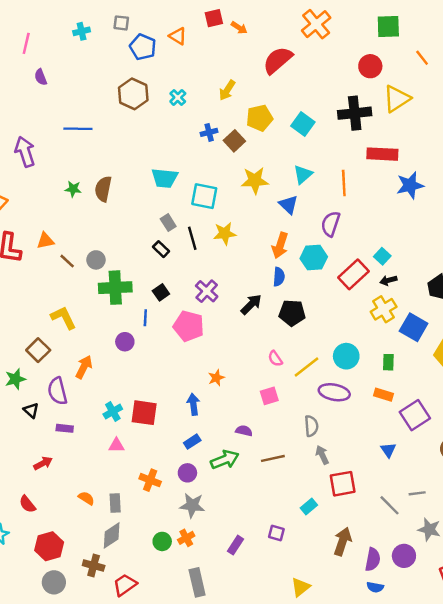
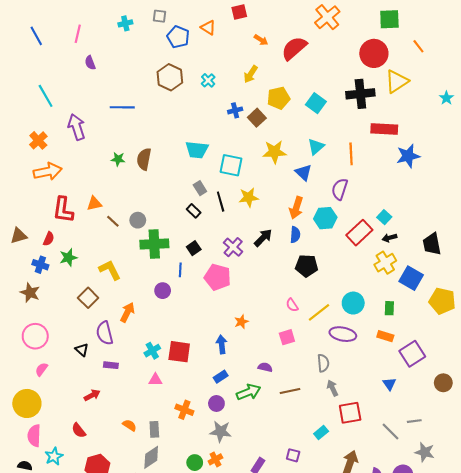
orange arrow: (239, 28) -> (261, 40), moved
red circle: (370, 66) -> (374, 53), size x1.4
black arrow: (251, 304) -> (263, 238), moved
green star: (15, 379) -> (68, 257), moved

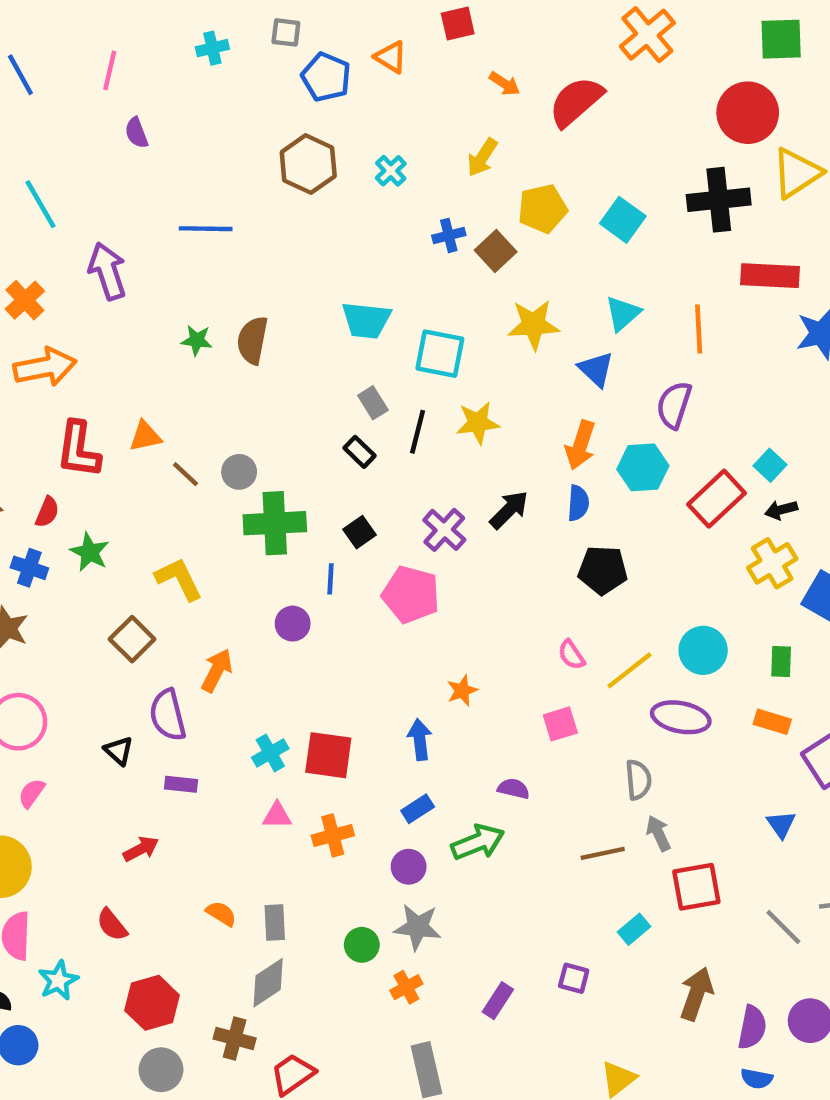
black line: (221, 202) -> (418, 432), turned 30
green star: (68, 257) -> (90, 552), turned -30
brown line: (290, 391) -> (603, 853), moved
orange cross: (184, 410) -> (333, 835), moved, turned -36
green circle: (195, 463) -> (362, 945), moved

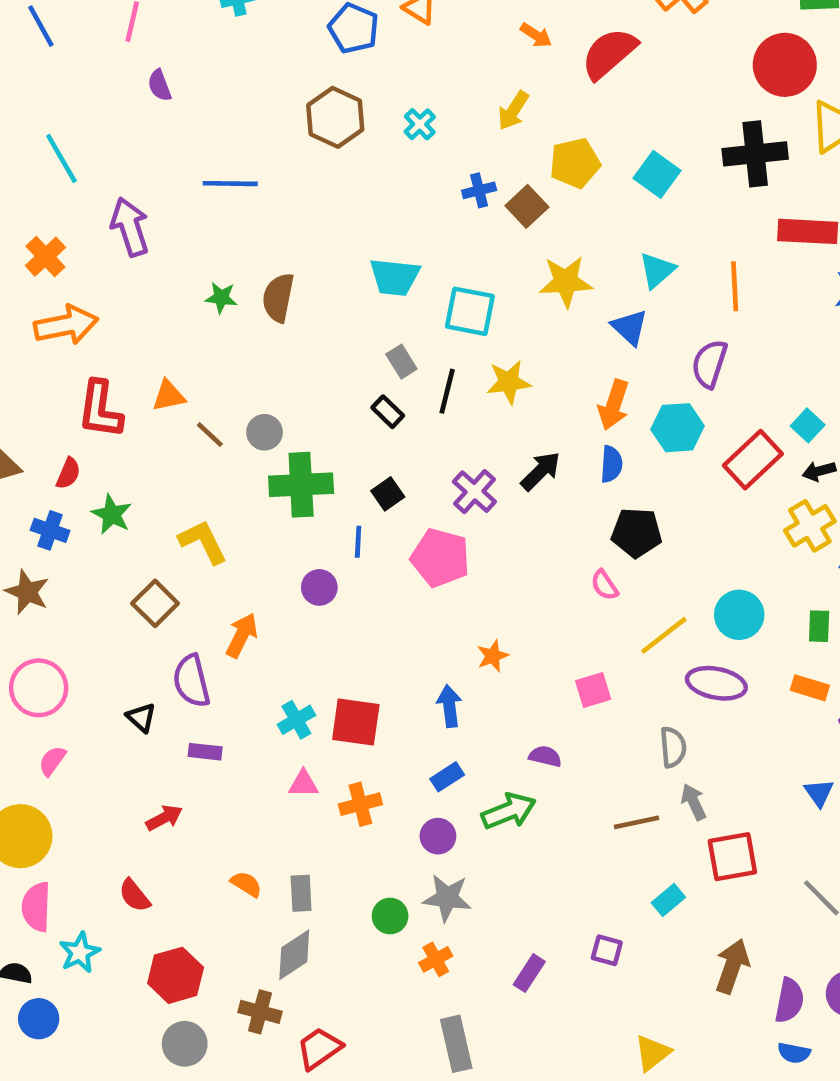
pink semicircle: (571, 655) -> (605, 585), moved

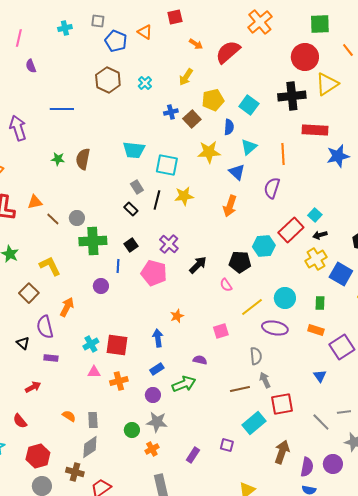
cyan hexagon: (678, 428) -> (264, 246), moved
blue semicircle: (611, 464) -> (229, 127), moved
black arrow: (541, 471) -> (198, 265), moved
cyan rectangle: (668, 900) -> (254, 423), size x1.6

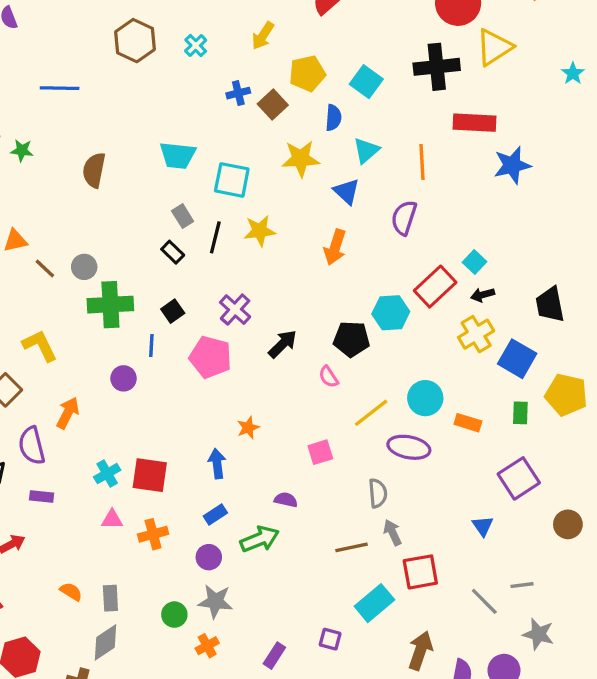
green star: (58, 159) -> (22, 150), moved
green rectangle: (320, 303) -> (520, 413), moved
orange rectangle: (316, 330) -> (468, 423), moved

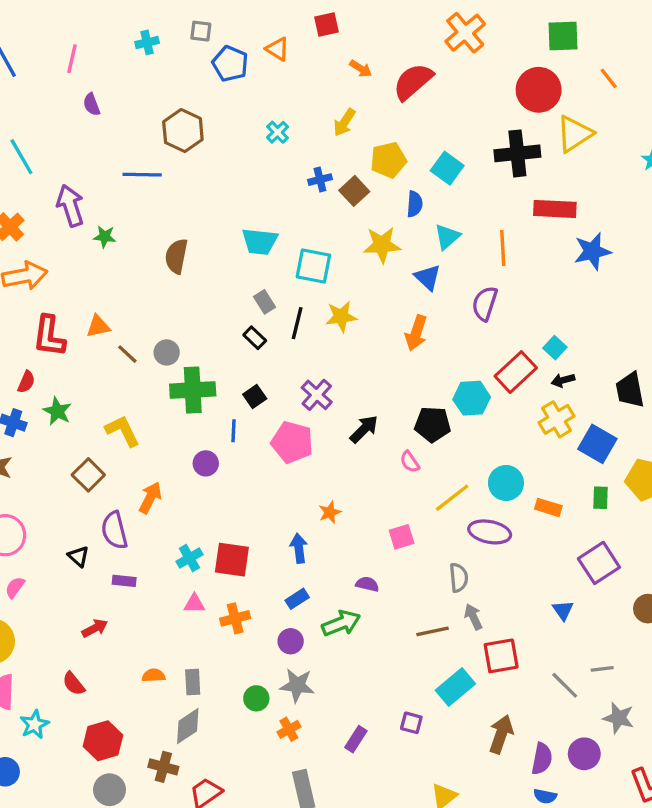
brown hexagon: (135, 41) -> (183, 131), moved
orange semicircle: (71, 592) -> (154, 675), turned -35

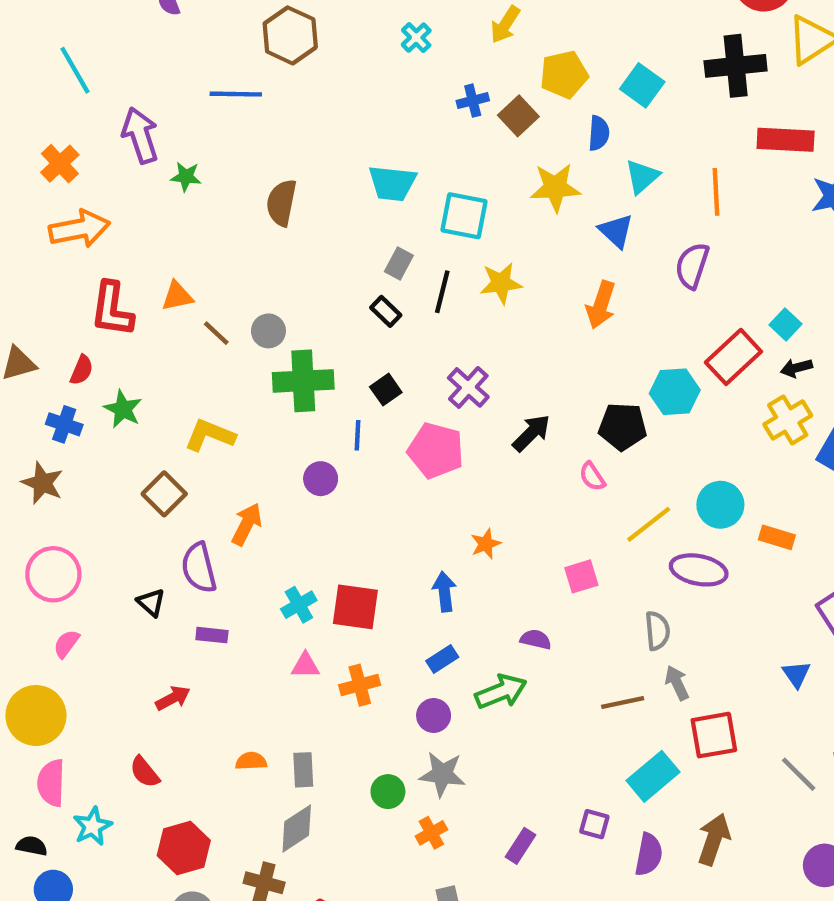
gray rectangle: (264, 302) -> (399, 264), turned 60
yellow L-shape: (123, 431) -> (210, 435), turned -42
purple semicircle: (542, 759) -> (649, 855), moved

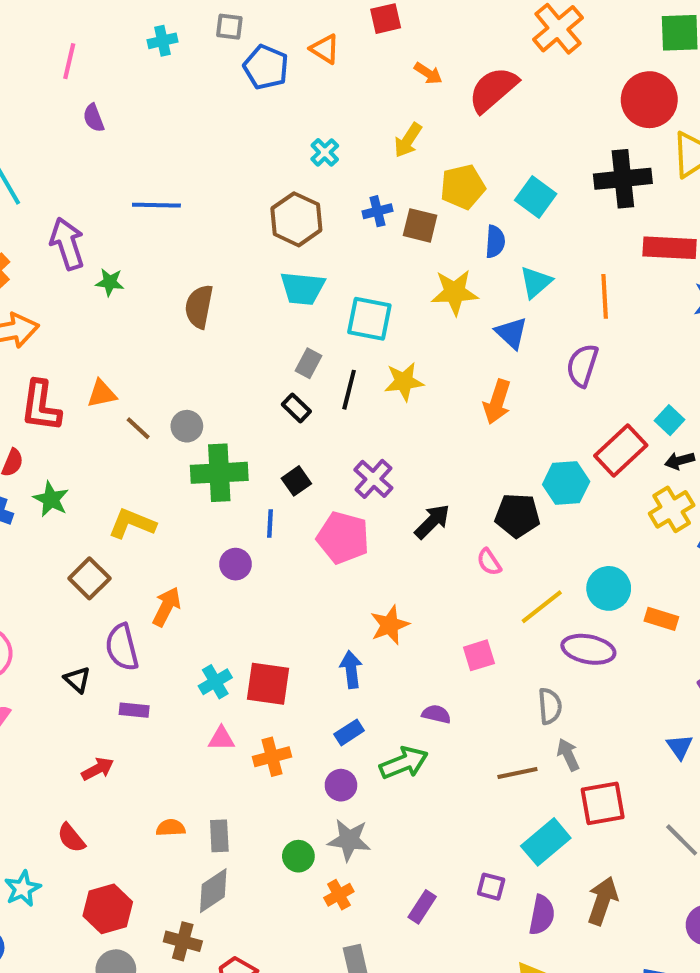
brown hexagon: (290, 35) -> (296, 219), moved
brown square: (518, 116) -> (420, 225), turned -33
orange star: (486, 544) -> (390, 625), size x1.4

